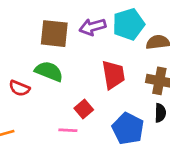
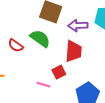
purple arrow: (93, 27) -> (78, 26), moved
red trapezoid: (113, 75) -> (73, 51), moved

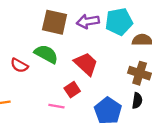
purple arrow: (78, 26) -> (88, 21), moved
red trapezoid: (73, 51) -> (86, 64), turned -45

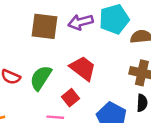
green semicircle: (46, 54) -> (41, 78), moved, turned -80

